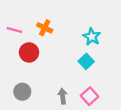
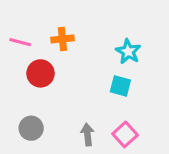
orange cross: (45, 28) -> (62, 39), turned -32
cyan square: (86, 61) -> (120, 86), turned -32

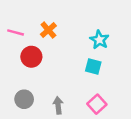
orange cross: (62, 39) -> (48, 30), turned -35
gray arrow: (87, 134) -> (58, 105), moved

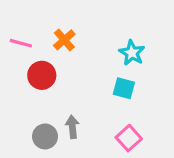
gray circle: (24, 99) -> (45, 136), moved
gray arrow: (58, 105) -> (72, 127), moved

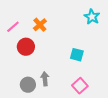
pink line: (21, 43) -> (13, 27), turned -56
cyan star: (132, 53) -> (92, 17), moved

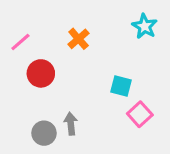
orange cross: (40, 25) -> (79, 39), moved
pink square: (80, 86) -> (140, 114), moved

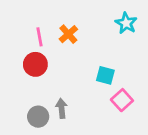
pink line: (20, 42) -> (40, 37), moved, turned -60

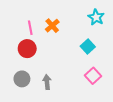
cyan square: (105, 75) -> (88, 47), moved, turned 32
gray circle: (38, 117) -> (22, 79), moved

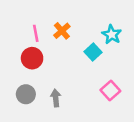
cyan star: (96, 17) -> (112, 35), moved
cyan square: (88, 47) -> (93, 52), moved

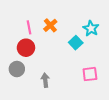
pink square: (110, 91) -> (90, 74), turned 35
gray circle: (26, 94) -> (17, 69), moved

